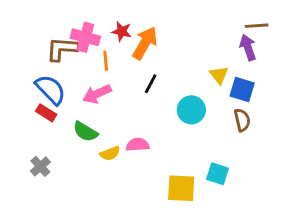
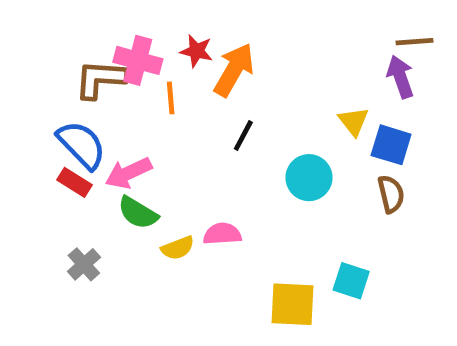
pink arrow: (97, 94) -> (128, 173), moved
gray cross: (40, 166) -> (84, 264), moved

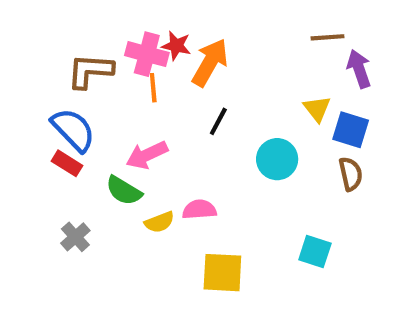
brown line: (414, 42) -> (328, 37), moved
pink cross: (138, 60) -> (147, 54), moved
pink arrow: (128, 173) -> (147, 155), moved
yellow square: (293, 304) -> (222, 273), moved

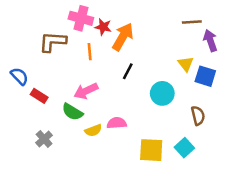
pink cross: (147, 54) -> (81, 18), moved
blue semicircle: (73, 130) -> (19, 76), moved, size x0.7
brown semicircle: (351, 174) -> (198, 116), moved
cyan square: (315, 252) -> (184, 148), turned 30
yellow square: (222, 273) -> (151, 150), moved

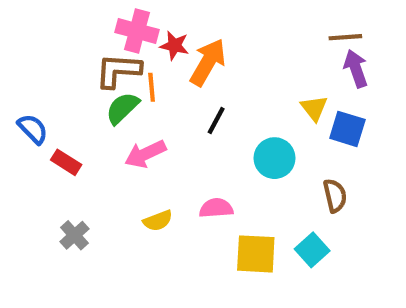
brown line: (192, 22) -> (345, 37), moved
brown L-shape: (53, 42) -> (118, 71), moved
green semicircle: (72, 112) -> (122, 108), moved, turned 105
pink semicircle: (117, 123) -> (216, 208), moved

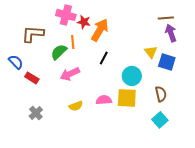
brown L-shape: (118, 71) -> (33, 34), moved
cyan square: (312, 250) -> (160, 120), moved
yellow square: (256, 254) -> (127, 98), moved

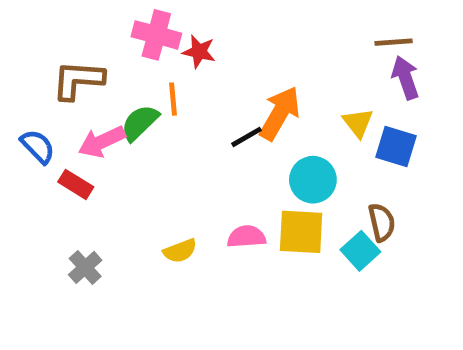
orange arrow: (100, 30) -> (280, 113), moved
black line: (104, 58) -> (246, 137), turned 32
pink arrow: (70, 74) -> (102, 142), moved
cyan square: (160, 120) -> (360, 251), moved

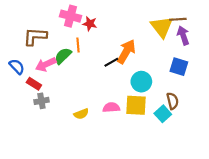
yellow triangle: (358, 123) -> (162, 27), moved, size x1.6
gray cross: (85, 267) -> (41, 101), moved, turned 32

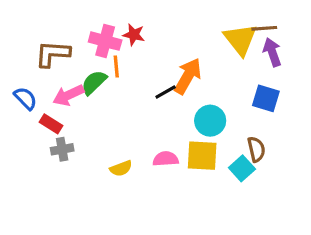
pink cross: (70, 16) -> (105, 41), moved

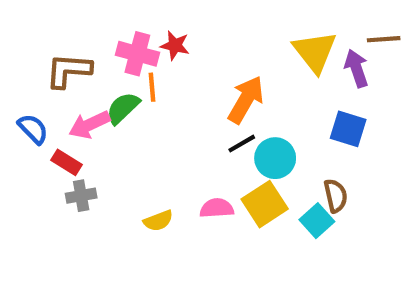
brown line: (264, 28) -> (384, 39), moved
black line: (166, 92) -> (242, 144), moved
yellow square: (202, 156) -> (265, 204), turned -36

